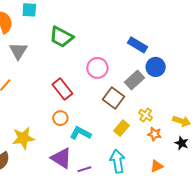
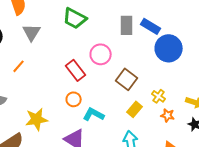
blue circle: (156, 67) -> (169, 48), size x1.4
pink circle: (97, 68) -> (101, 54), moved
gray rectangle: (135, 80) -> (127, 25), moved, turned -48

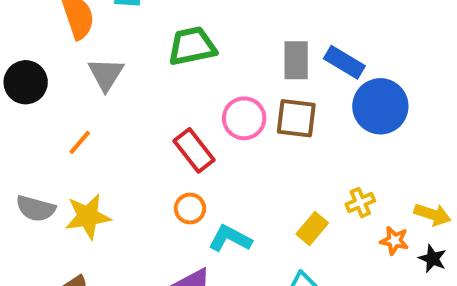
green trapezoid: (75, 18) -> (192, 46), turned 140
brown square: (127, 79) -> (296, 118), moved, turned -30
yellow cross: (159, 96) -> (360, 202), turned 32
orange star: (168, 115) -> (394, 241), moved
yellow star: (37, 119) -> (88, 217), moved

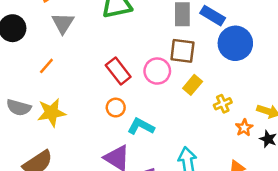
pink circle: (244, 118) -> (157, 71), moved
yellow rectangle: (312, 229) -> (193, 85), moved
orange star: (394, 241) -> (244, 128), turned 30

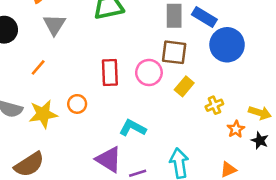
red rectangle: (118, 71) -> (110, 72), turned 36
orange circle: (116, 108) -> (77, 104), moved

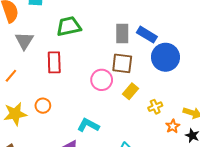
red rectangle: (110, 72) -> (54, 62), moved

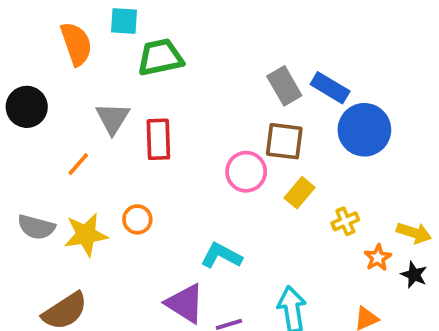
green trapezoid: (69, 26) -> (160, 57), moved
gray rectangle: (122, 34) -> (284, 86), turned -30
gray triangle: (24, 41) -> (113, 118), moved

